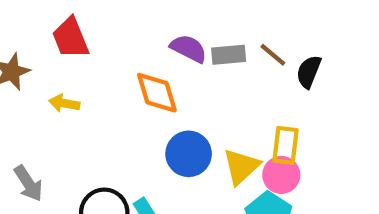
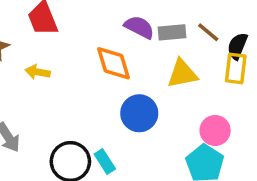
yellow rectangle: (286, 145) -> (236, 68), moved
yellow triangle: (241, 166) -> (182, 74), moved, turned 32

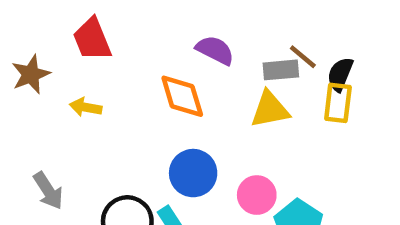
gray rectangle: (172, 32) -> (281, 70), moved
blue circle: (139, 113) -> (193, 173), moved
pink circle: (215, 130) -> (257, 195), moved

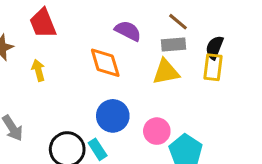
brown line: (303, 57) -> (178, 22), moved
yellow arrow: (86, 107) -> (38, 70), turned 65

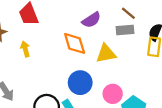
purple semicircle: (128, 31) -> (91, 20), turned 120
yellow triangle: (166, 72) -> (106, 54), moved

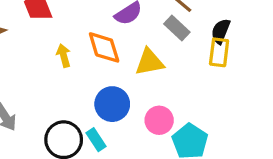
gray rectangle: (125, 30) -> (177, 28), turned 48
yellow arrow: (25, 49) -> (64, 56), moved

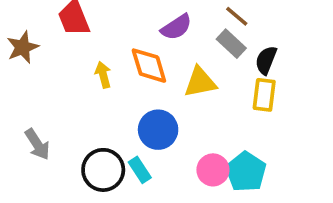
black semicircle: (221, 31) -> (266, 60), moved
yellow rectangle: (219, 52) -> (264, 95), moved
pink circle: (159, 120) -> (213, 170), moved

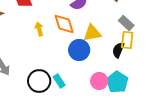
gray rectangle: (231, 44) -> (126, 23), moved
black semicircle: (266, 60) -> (118, 50), moved
blue circle: (158, 130) -> (79, 50), moved

